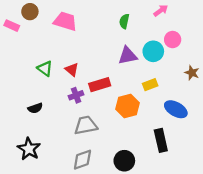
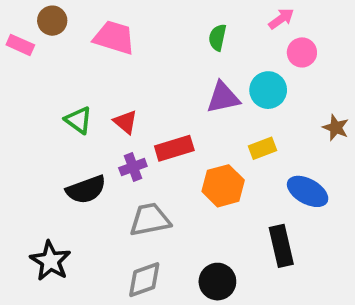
pink circle: (173, 40) -> (302, 52), moved
black semicircle: (35, 108) -> (86, 190), moved, size x1.5

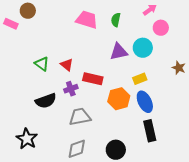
pink trapezoid: (114, 37) -> (87, 20), moved
red rectangle: (174, 148) -> (93, 79), turned 30
blue ellipse: (308, 191) -> (145, 102), moved, turned 35

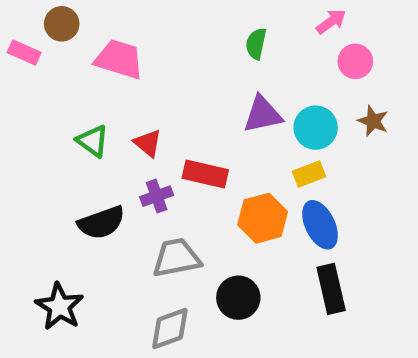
pink trapezoid: (87, 20) -> (119, 59), moved
cyan circle: (143, 48) -> (316, 128), moved
brown star: (179, 68) -> (373, 121), moved
black circle: (116, 150) -> (238, 298), moved

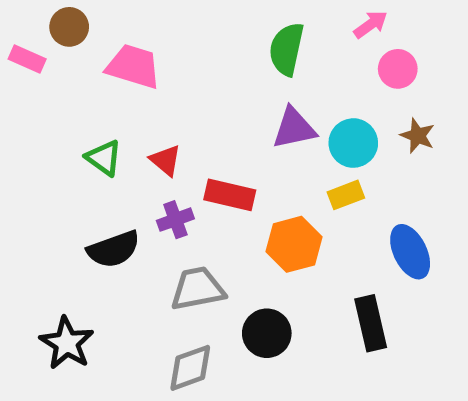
green semicircle: (256, 44) -> (287, 49), size x1.5
blue ellipse: (320, 225) -> (410, 252), moved

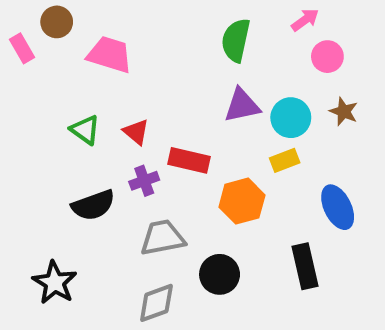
pink rectangle: (27, 59) -> (22, 48), turned 36

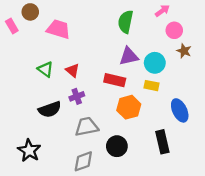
brown star: (344, 112) -> (184, 51), moved
red rectangle: (189, 160) -> (115, 80), moved
yellow rectangle: (285, 160) -> (152, 86), turned 32

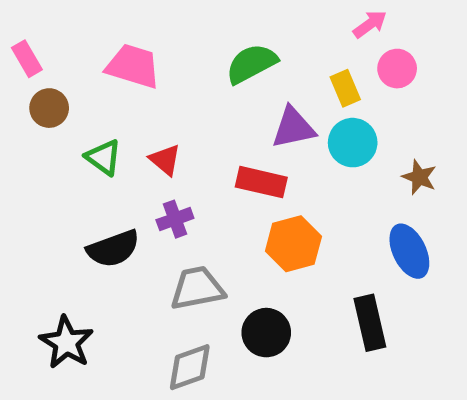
brown circle: (30, 12) -> (49, 108), moved
green semicircle: (126, 22) -> (251, 64), moved, turned 50
brown star: (184, 51) -> (419, 177), moved
yellow rectangle: (152, 86) -> (345, 88), moved, turned 56

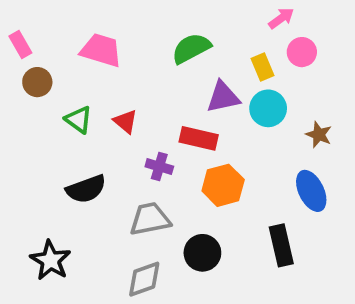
purple cross: (175, 219) -> (159, 167), moved, turned 36

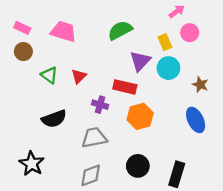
pink rectangle: (20, 45) -> (22, 28), moved, turned -35
purple triangle: (223, 97) -> (140, 61), turned -35
red triangle: (125, 121) -> (79, 76), turned 35
black rectangle: (281, 245) -> (177, 174), moved, turned 30
black circle: (202, 253) -> (138, 166), moved

